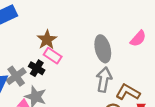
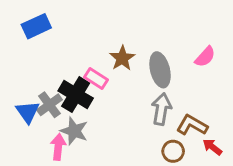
brown star: (47, 40) -> (122, 58), moved
black cross: (37, 68) -> (76, 95), size x1.6

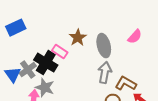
blue rectangle: (36, 26) -> (16, 28), moved

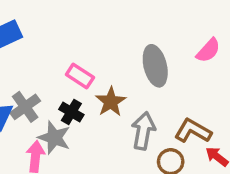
brown star: (78, 38) -> (111, 102), moved
black cross: (46, 63) -> (71, 112), moved, size x0.6
gray arrow: (105, 73) -> (143, 131), moved

